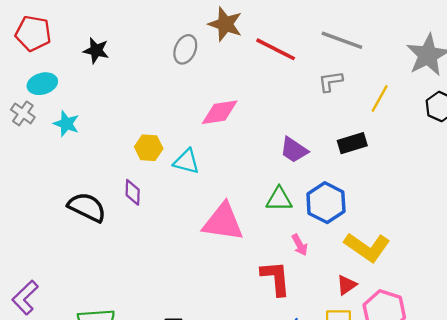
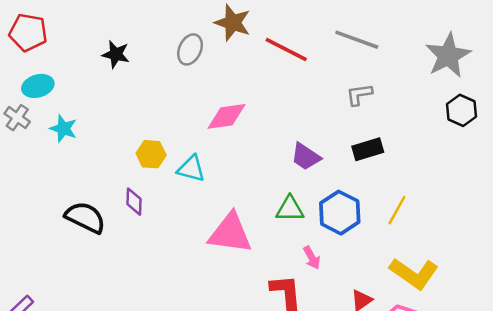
black star: (96, 50) -> (116, 54), moved
gray L-shape: (331, 81) -> (359, 94), moved
yellow line: (380, 99) -> (397, 210), moved
yellow L-shape: (367, 247) -> (414, 273), moved

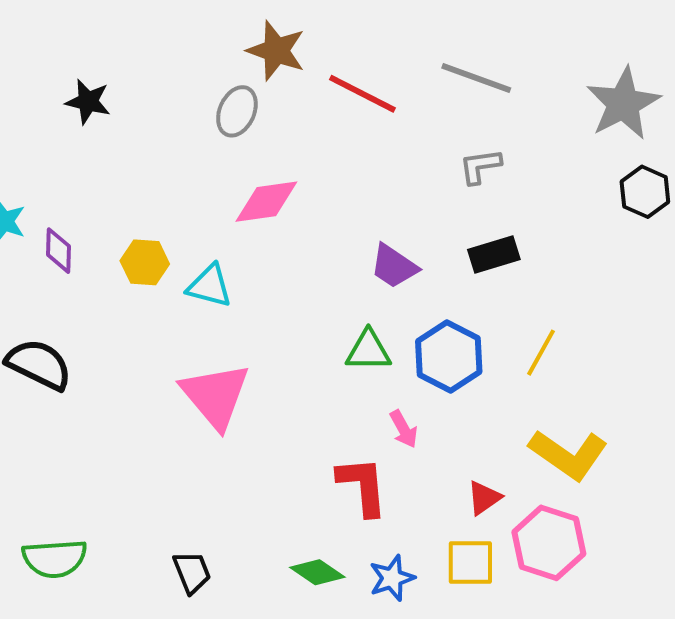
gray ellipse: (190, 49) -> (237, 111), moved
purple diamond: (134, 202) -> (59, 251), moved
pink triangle: (230, 233) -> (215, 396), moved, turned 42

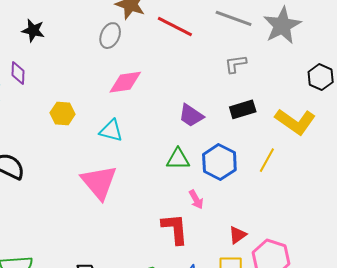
gray star: (623, 104) -> (282, 25), moved
purple diamond: (59, 251) -> (18, 73), moved
cyan triangle: (210, 286) -> (111, 131), moved
yellow L-shape: (568, 455) -> (295, 122), moved

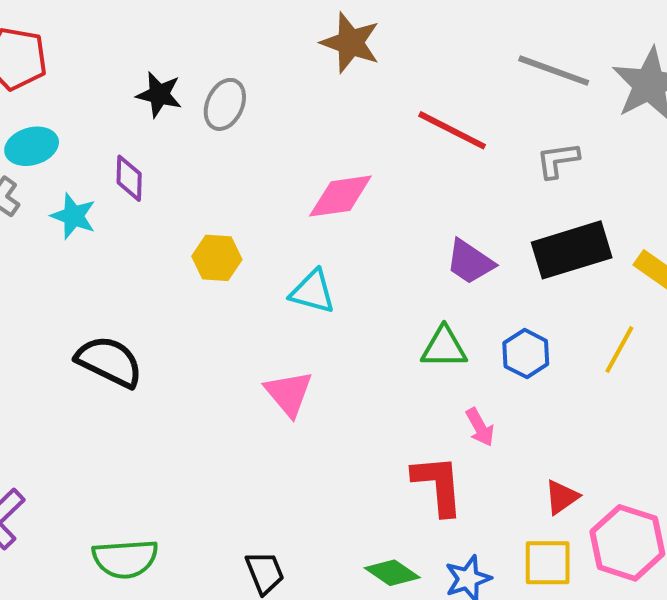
red line: (175, 26) -> (452, 130), moved
gray ellipse: (110, 36) -> (225, 104), moved
black rectangle: (243, 109) -> (572, 250), size x1.5
blue hexagon: (219, 162) -> (526, 354), size x0.7
pink triangle: (99, 182) -> (289, 393), size x0.7

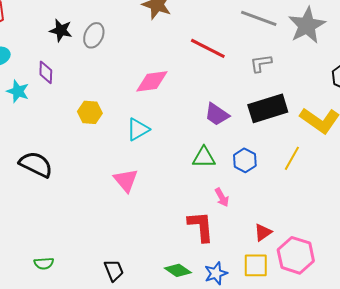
cyan triangle: (313, 292) -> (138, 129), turned -45
green semicircle: (125, 559) -> (44, 263), size x0.6

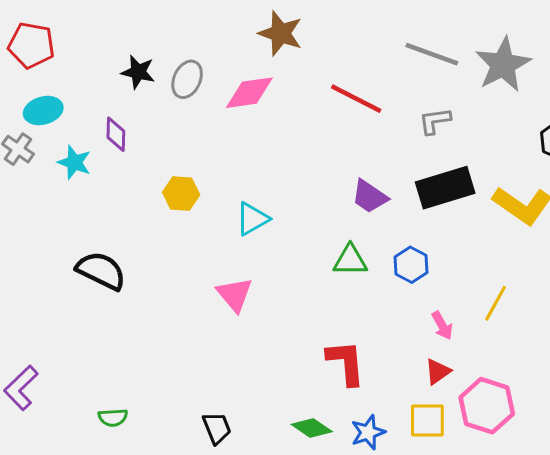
pink diamond: (152, 81) -> (249, 93), moved
yellow line: (292, 158) -> (496, 303), moved
pink arrow: (222, 197) -> (442, 326), moved

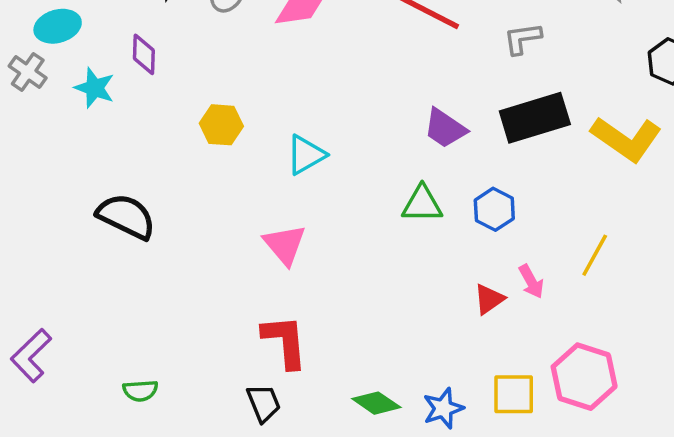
red L-shape: (346, 363) -> (285, 341), moved
red triangle: (438, 372) -> (489, 299), moved

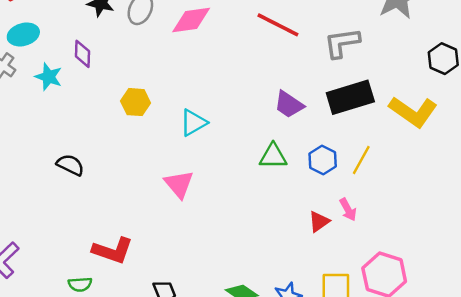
gray L-shape: (522, 39) -> (342, 43), size x1.4
black semicircle: (126, 216) -> (70, 165), size x0.7
yellow line: (595, 255) -> (361, 160), moved
red L-shape: (285, 341) -> (113, 251), moved, turned 114

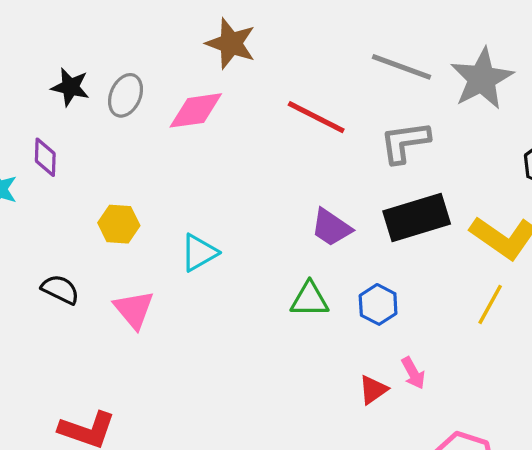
yellow line: (361, 160) -> (490, 304), moved
black semicircle: (70, 165) -> (60, 289), moved
pink triangle: (179, 184) -> (134, 309), moved

